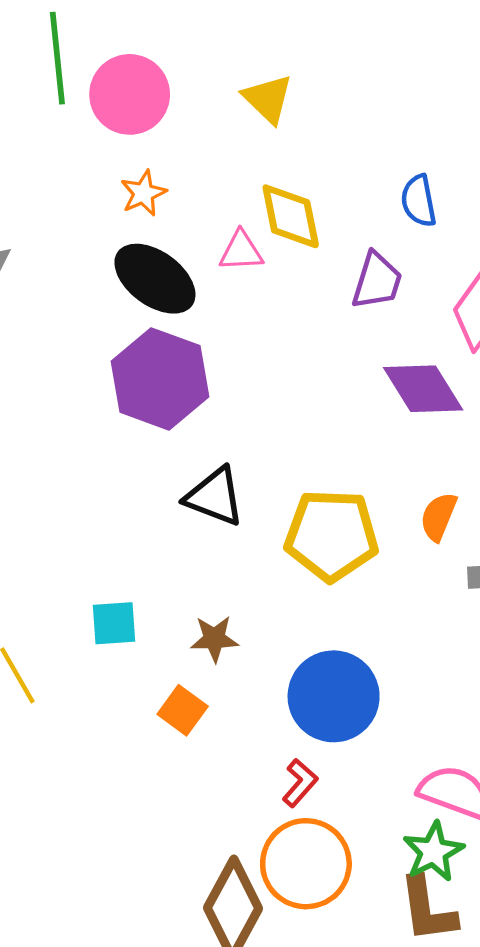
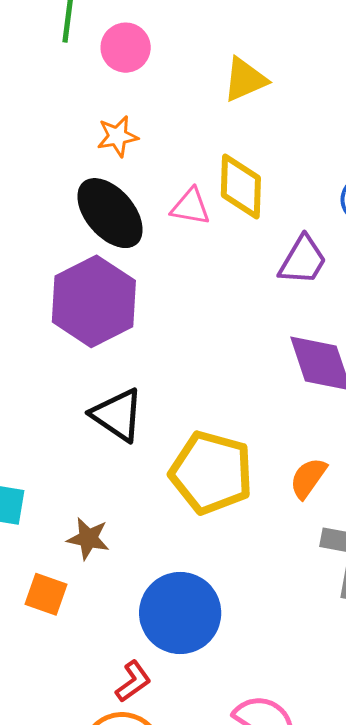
pink circle: (130, 94) -> (126, 48), size x0.7
yellow triangle: (268, 99) -> (245, 80), turned 39
orange square: (183, 710) -> (46, 594), turned -30

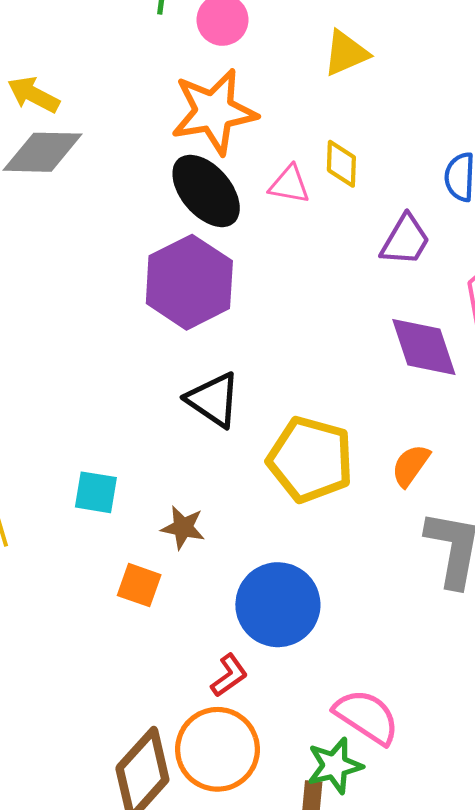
orange star: (117, 136) -> (214, 112), size x2.0
yellow diamond: (241, 187) -> (341, 164), size x0.7

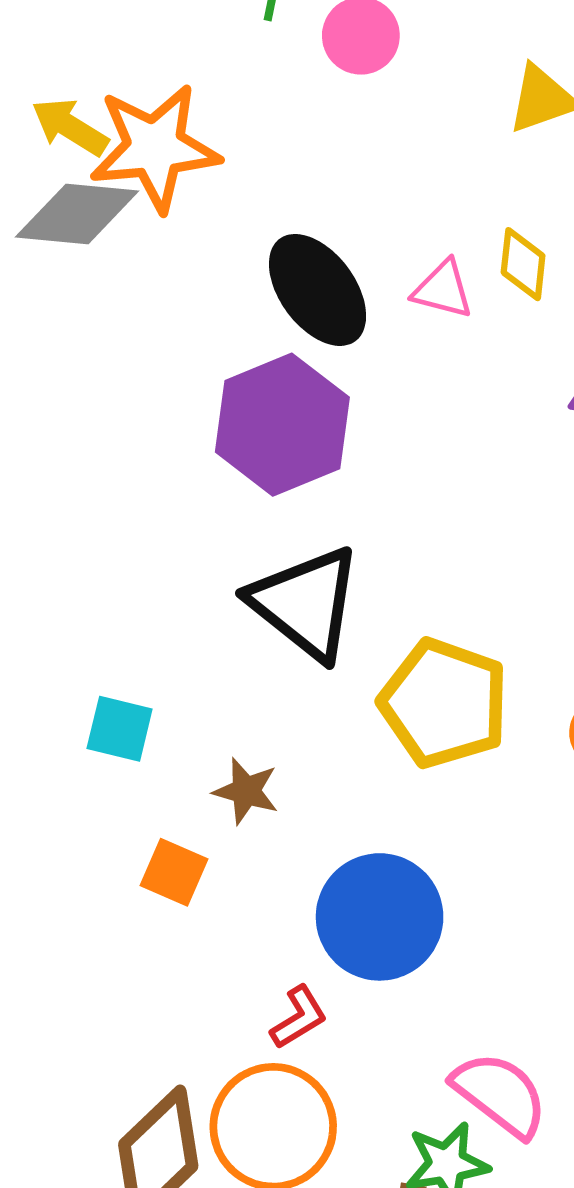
orange star: (214, 112) -> (155, 148), moved
black triangle: (213, 400) -> (306, 603), size x1.4

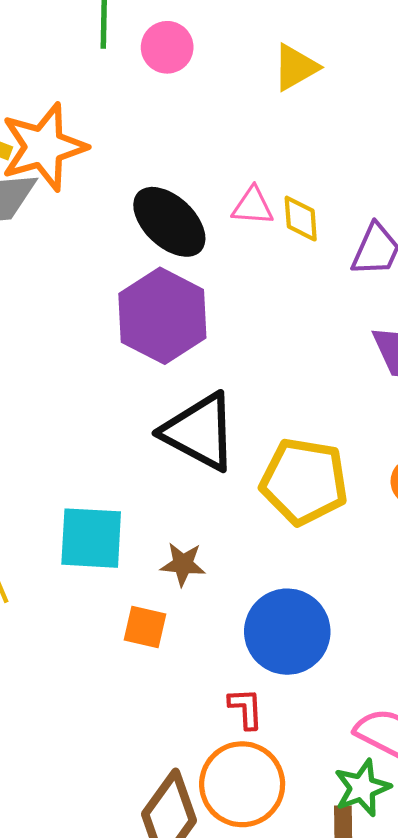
yellow diamond: (523, 264) -> (301, 219), moved
cyan square: (120, 729) -> (91, 538), size x1.5
red L-shape: (299, 1017) -> (246, 708), turned -51

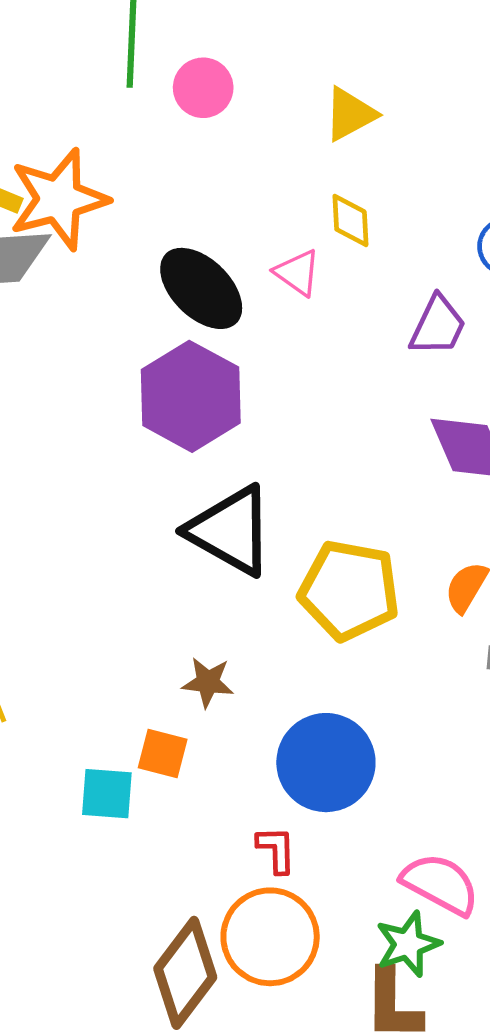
pink triangle: (253, 206) -> (297, 273), turned 30
yellow diamond: (301, 219) -> (350, 220), moved
cyan square: (91, 538) -> (107, 794), moved, size x0.7

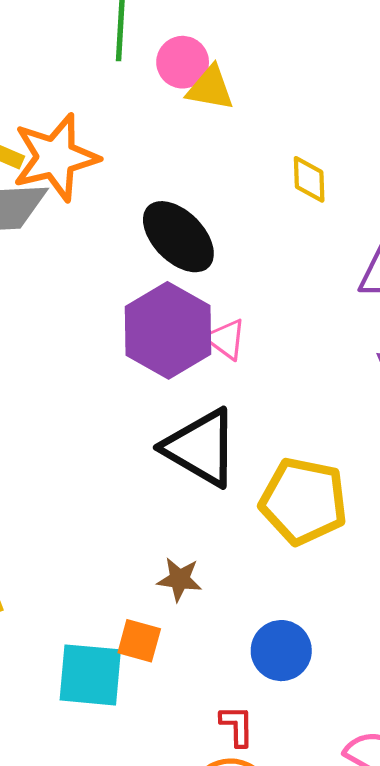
yellow triangle: (350, 114) -> (210, 88), moved, turned 38
pink triangle: (297, 273) -> (226, 339), moved
blue circle: (326, 763) -> (281, 651), size x0.7
cyan square: (107, 794) -> (90, 675), size x1.4

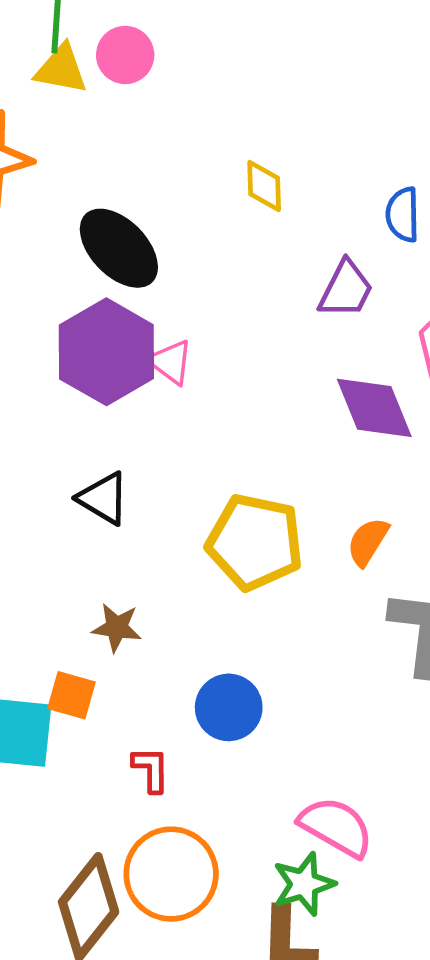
yellow triangle: (210, 88) -> (61, 69), moved
black triangle: (201, 448) -> (103, 498), moved, size x0.6
red L-shape: (237, 726) -> (151, 769), moved

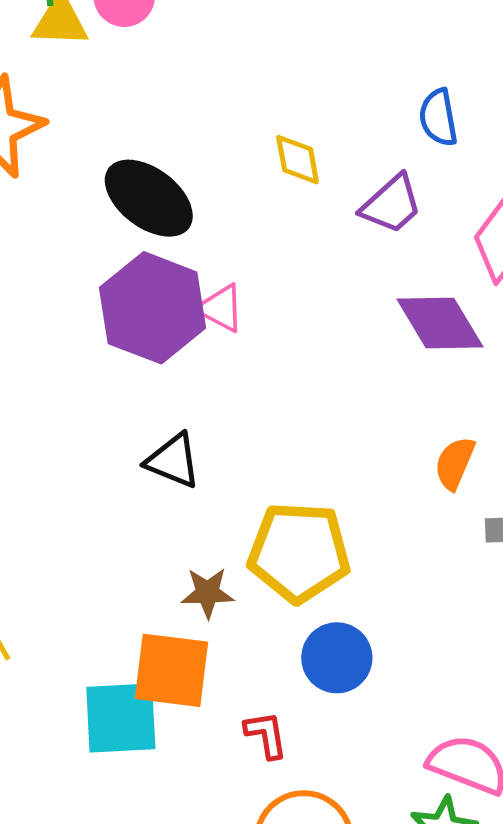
yellow diamond: (264, 186) -> (298, 160), moved
purple trapezoid: (346, 289) -> (391, 204), turned 30
yellow pentagon: (255, 542) -> (299, 552), moved
orange square: (72, 695) -> (172, 670), size x1.6

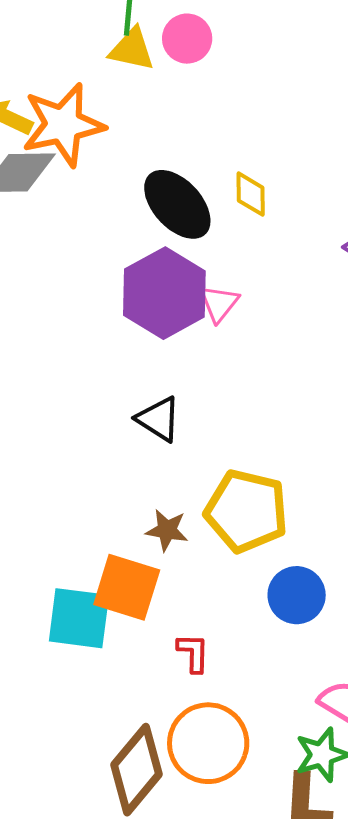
yellow diamond: (298, 160) -> (251, 194), moved
pink triangle: (221, 308) -> (219, 303), turned 30
blue circle: (337, 658) -> (297, 595), moved

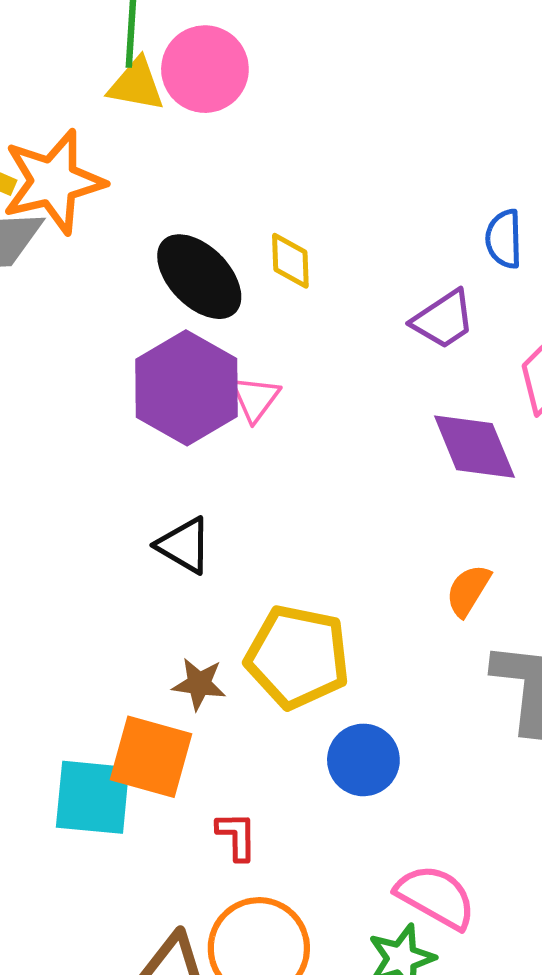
pink circle: (187, 39) -> (205, 69), size x1.4

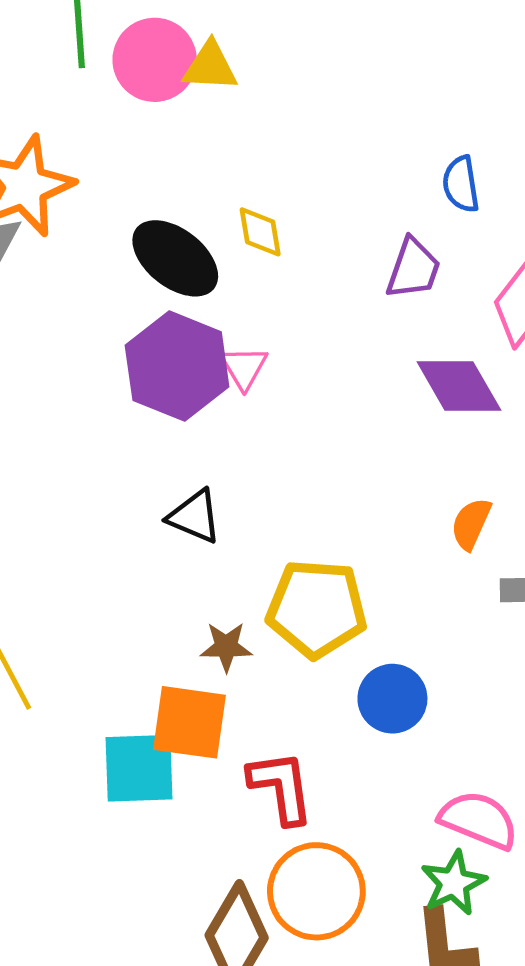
yellow triangle: (136, 85) -> (210, 67), moved
purple trapezoid: (443, 319) -> (413, 269), turned -30
red L-shape: (237, 836) -> (281, 787), size x1.6

